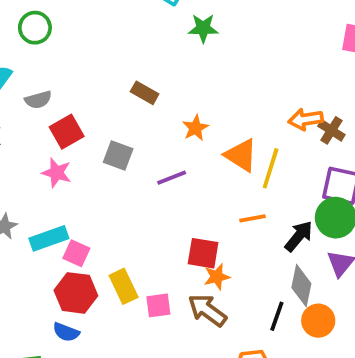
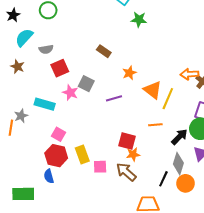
pink star: (57, 173) -> (70, 93), moved
cyan rectangle: (49, 238) -> (45, 104), moved, turned 30
blue semicircle: (66, 332) -> (49, 176), turned 48

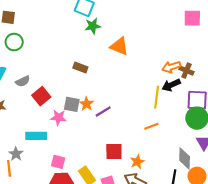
green star: (139, 19) -> (93, 26), moved
orange star: (129, 73) -> (86, 104), moved
orange triangle: (153, 90) -> (119, 46), moved
black arrow: (179, 137) -> (171, 85), moved, turned -144
red square: (127, 141) -> (114, 152), moved

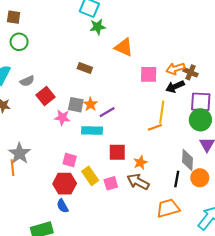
pink square: (192, 18) -> (149, 74), moved
yellow line: (157, 97) -> (162, 112), moved
cyan rectangle: (36, 136) -> (92, 130), moved
gray star: (16, 154) -> (20, 153), size x1.5
pink square: (58, 162) -> (70, 160), moved

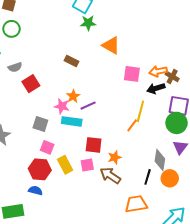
gray square: (76, 105) -> (40, 124), moved
pink star: (62, 118) -> (62, 106), moved
orange line: (155, 127) -> (132, 125), turned -40
pink square: (111, 183) -> (87, 165), moved
blue semicircle: (63, 206) -> (35, 191), turned 128

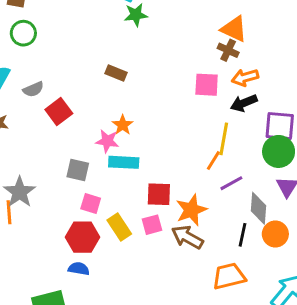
orange triangle: (111, 45) -> (234, 29), moved
brown cross: (172, 76) -> (228, 50), moved
purple line: (88, 106) -> (231, 183), moved
orange star: (115, 157) -> (191, 210), size x1.5

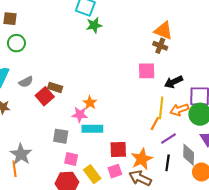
brown rectangle: (116, 73) -> (55, 87), moved
orange arrow: (245, 78) -> (179, 110), moved
black line: (242, 235) -> (168, 163), moved

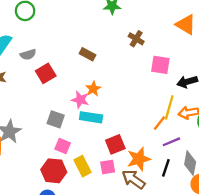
brown cross: (160, 46) -> (136, 39), moved
brown rectangle: (55, 87) -> (88, 54), moved
red square: (118, 149) -> (115, 144), turned -30

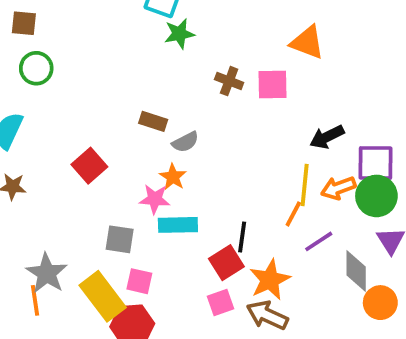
gray semicircle: (28, 54) -> (185, 142), moved
pink square: (160, 65) -> (272, 84), moved
yellow rectangle: (83, 166) -> (103, 296), moved, size x1.4
black line: (166, 168) -> (242, 237), moved

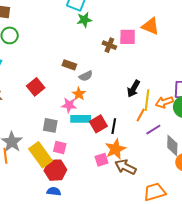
pink square: (272, 84) -> (128, 37), moved
black arrow: (327, 137) -> (134, 89), moved, turned -36
red square: (226, 263) -> (98, 124), moved
orange star: (270, 280) -> (115, 149), moved

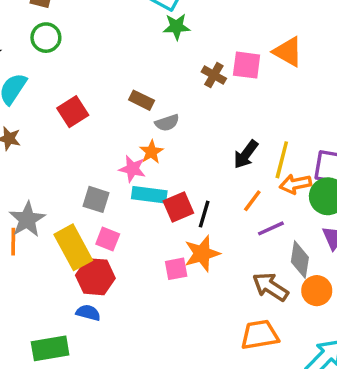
red square: (36, 87) -> (73, 112), moved
yellow line: (147, 100) -> (282, 160), moved
brown arrow: (125, 167) -> (270, 287), moved

